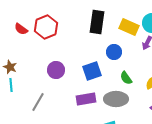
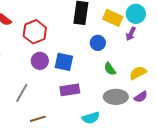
red hexagon: (46, 27) -> (35, 32), moved
blue square: (92, 71) -> (64, 62), moved, turned 30
gray ellipse: (116, 99) -> (116, 97), moved

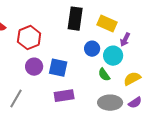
cyan circle: (136, 14) -> (113, 56), moved

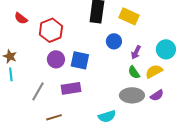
purple arrow: (125, 40) -> (136, 52), moved
cyan circle: (113, 56) -> (166, 49), moved
green semicircle: (104, 75) -> (134, 72), moved
purple rectangle: (64, 96) -> (71, 88), moved

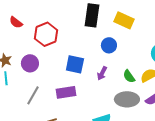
purple arrow: (136, 52) -> (102, 73), moved
purple circle: (56, 59) -> (30, 63), moved

